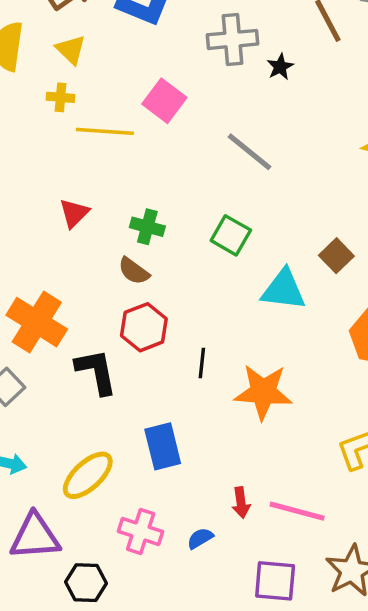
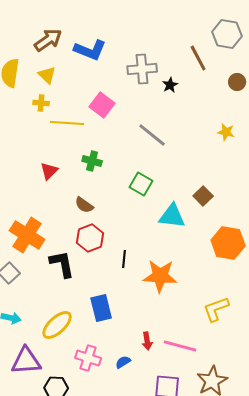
green cross: (147, 227) -> (92, 161), moved

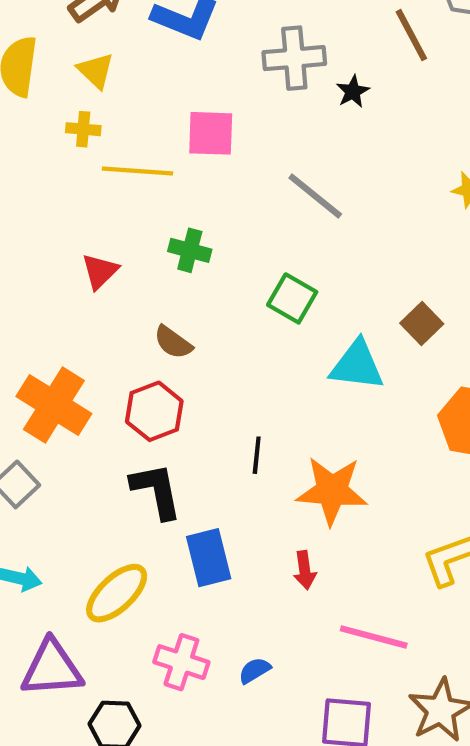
pink square: (102, 105) -> (211, 133), turned -35
red hexagon: (90, 238) -> (154, 411), moved
black L-shape: (62, 264) -> (156, 491), moved
red arrow: (147, 341) -> (305, 570), moved

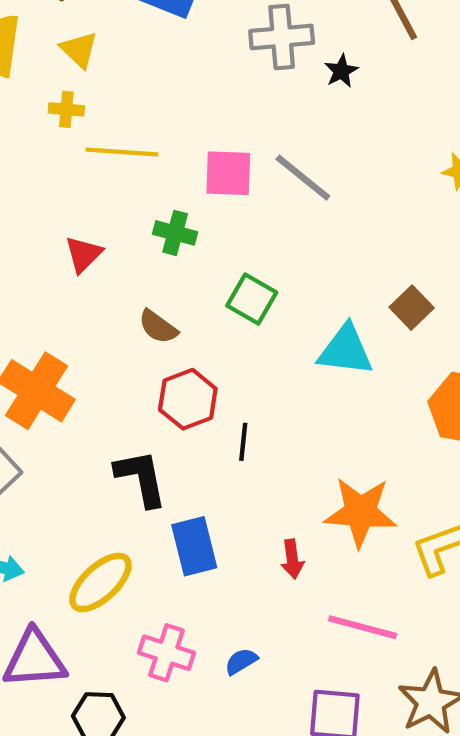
pink square: (211, 133) -> (228, 173), moved
green square: (292, 298) -> (252, 299), moved
red hexagon: (154, 411) -> (188, 399), moved
orange star: (332, 491) -> (360, 512), moved

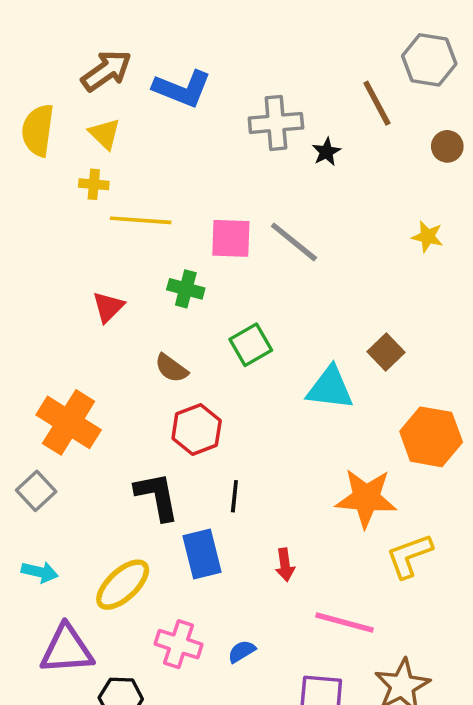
green square: (252, 299) -> (251, 345), turned 30
black line: (243, 442) -> (234, 496), moved
orange star: (360, 512) -> (366, 498), moved

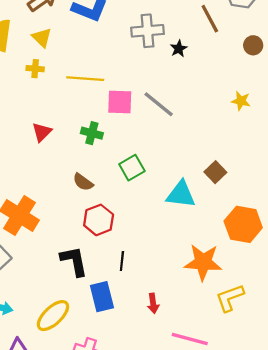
yellow line: (141, 220) -> (85, 79), moved
red triangle: (108, 307) -> (42, 132), moved

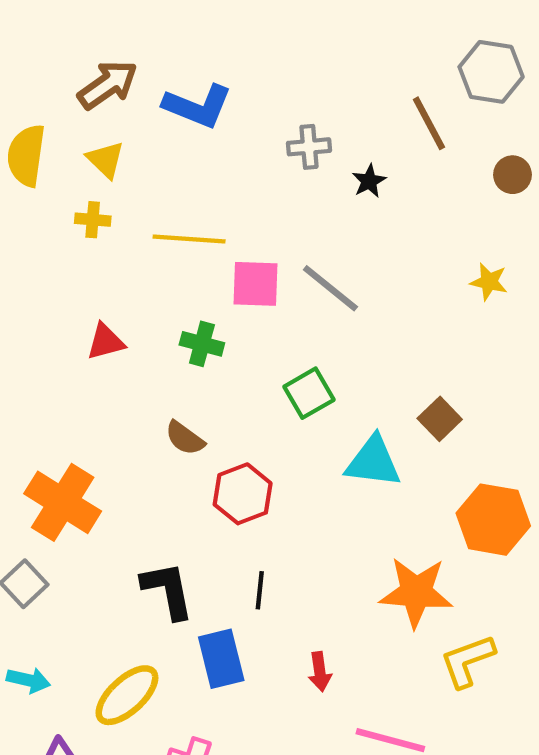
gray cross: (148, 31) -> (309, 147), size x0.7
red triangle: (42, 132) -> (106, 342), turned 30
green square: (132, 168) -> (309, 393), moved
red hexagon: (99, 220) -> (243, 494), moved

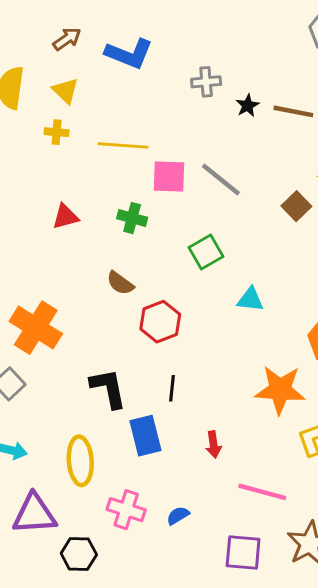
brown arrow: (108, 85) -> (67, 39), size x0.7
brown line: (429, 123) -> (293, 111), moved, turned -51
brown square: (440, 419) -> (296, 206), moved
cyan triangle: (373, 462) -> (250, 299), size x0.7
yellow ellipse: (127, 695) -> (80, 461), turned -51

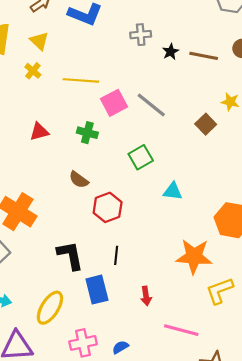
yellow cross: (57, 132) -> (33, 71), turned 35
pink square: (169, 177) -> (114, 103), turned -30
yellow ellipse: (80, 461) -> (50, 308), turned 36
pink cross: (126, 510) -> (83, 343), turned -30

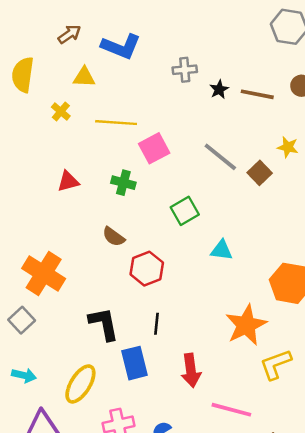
yellow triangle: (39, 41) -> (84, 77), moved, turned -42
gray line: (151, 105) -> (220, 157), moved
orange star: (194, 256) -> (246, 325), turned -30
red arrow: (146, 296) -> (191, 370), size x1.5

